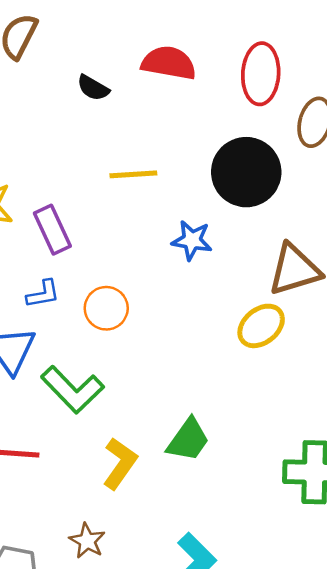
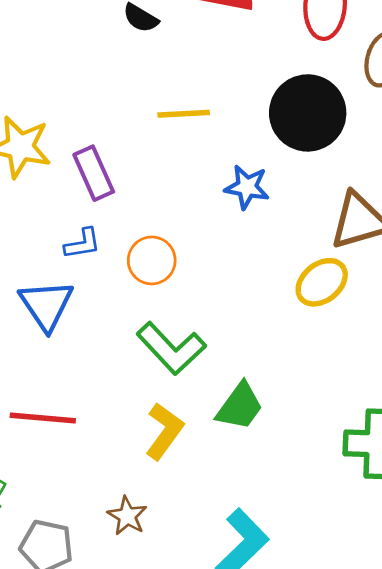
green L-shape: (72, 390) -> (171, 348), moved

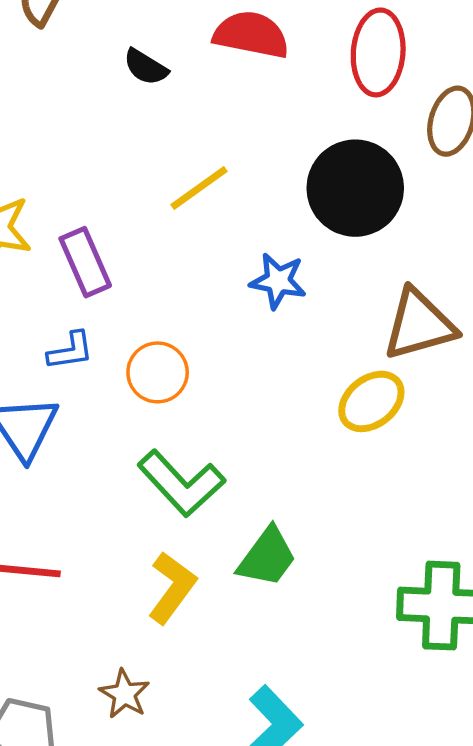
yellow line: (184, 114) -> (199, 188), turned -33

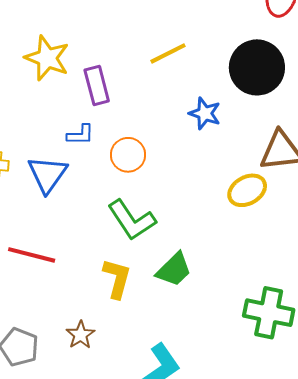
yellow L-shape: (172, 588) -> (117, 278), turned -30

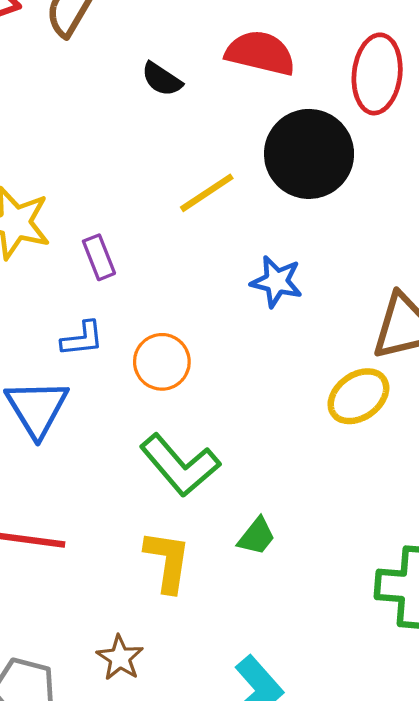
black circle: (257, 67) -> (309, 154), moved
purple rectangle: (97, 86) -> (99, 257), size x0.7
green trapezoid: (174, 270) -> (257, 536), size x0.7

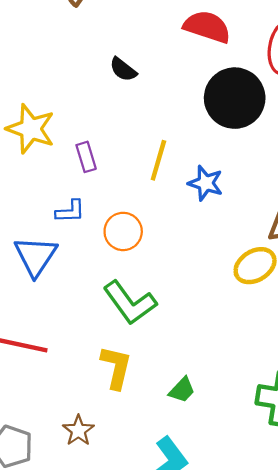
black semicircle: (162, 79) -> (123, 69), moved
yellow line: (207, 193) -> (158, 160), moved, turned -45
green trapezoid: (257, 536) -> (182, 390), moved

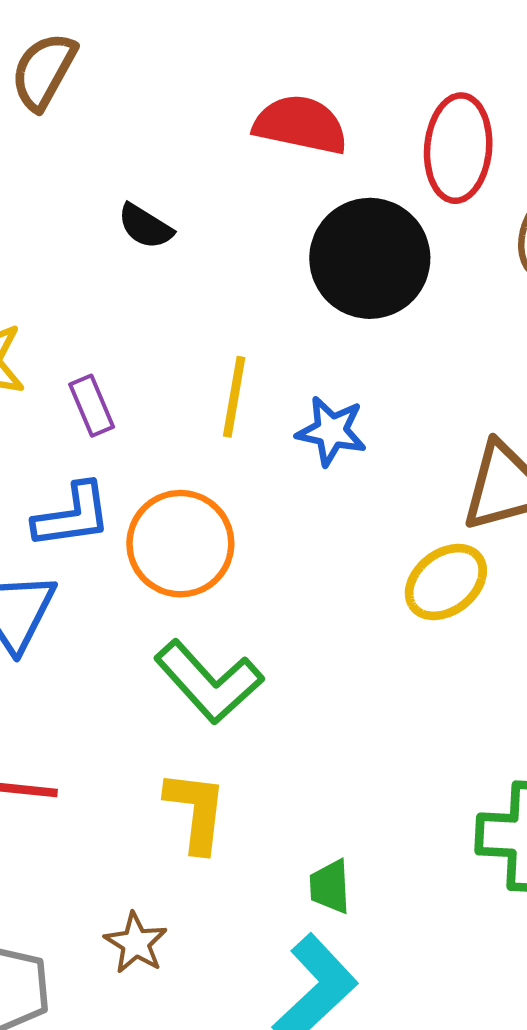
blue L-shape: (70, 211) -> (72, 516), size x1.4
orange circle: (123, 231) -> (180, 544), size x1.4
green trapezoid: (182, 390) -> (330, 887), moved, turned 140

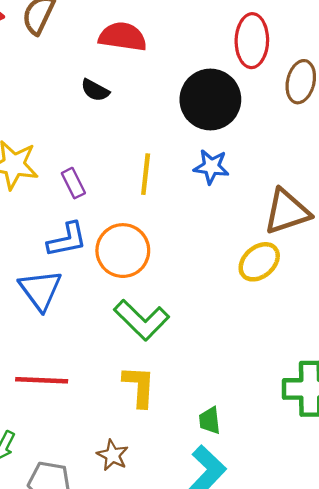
red semicircle: (301, 125) -> (123, 37), moved
blue star: (331, 431) -> (211, 167), moved

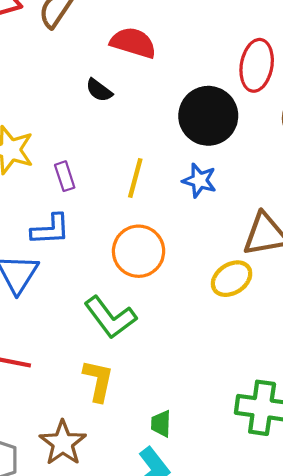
orange circle: (123, 251) -> (139, 251), moved
brown star: (113, 455) -> (63, 443), size x1.5

